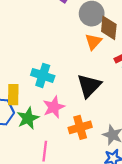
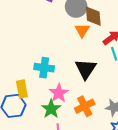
green star: (28, 118) -> (51, 109), moved

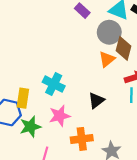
black triangle: (86, 69) -> (96, 100), size x0.7
green star: (51, 109) -> (30, 127), moved

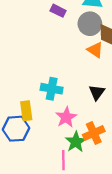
orange triangle: (107, 59) -> (95, 50), turned -30
green star: (30, 127) -> (76, 142), moved

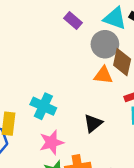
orange triangle: (95, 50) -> (103, 75), turned -42

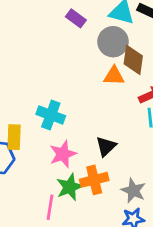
black triangle: (93, 123) -> (106, 146), moved

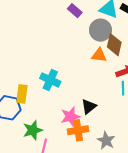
pink star: (63, 154) -> (70, 117), moved
green star: (70, 187) -> (33, 130), moved

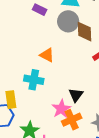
orange triangle: (99, 55) -> (47, 55), moved, turned 35

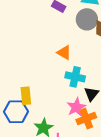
cyan cross: (34, 80) -> (75, 77), moved

